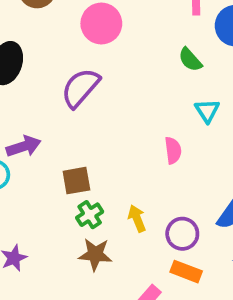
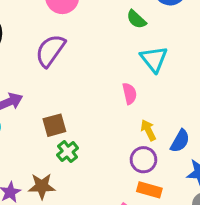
cyan triangle: (207, 111) -> (154, 59), size x1.4
yellow arrow: (137, 219) -> (148, 130), moved
brown star: (95, 254) -> (42, 186), moved

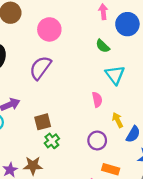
yellow arrow: (148, 130) -> (118, 120), moved
purple circle: (143, 160) -> (97, 140), moved

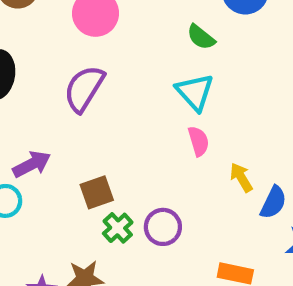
cyan triangle: (115, 75) -> (195, 92), moved
purple circle: (97, 140) -> (163, 227), moved

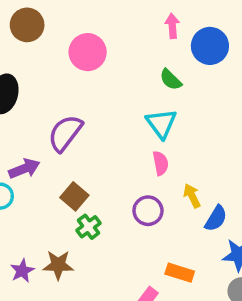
purple semicircle: (84, 89) -> (65, 133), moved
brown square: (97, 192) -> (74, 196), turned -36
purple circle: (163, 227) -> (148, 211), moved

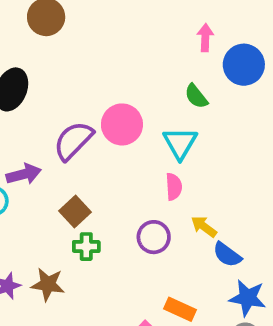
pink circle: (88, 52) -> (122, 124), moved
yellow arrow: (192, 196) -> (204, 227), turned -35
blue semicircle: (216, 218) -> (227, 255), turned 88
green cross: (89, 227) -> (86, 247), turned 30

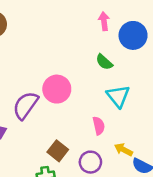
cyan triangle: (180, 143) -> (118, 96), moved
brown square: (75, 212) -> (58, 151), moved

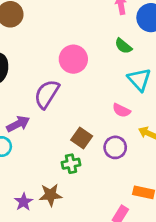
pink circle: (57, 89) -> (73, 59), moved
pink semicircle: (99, 126) -> (121, 110), turned 132

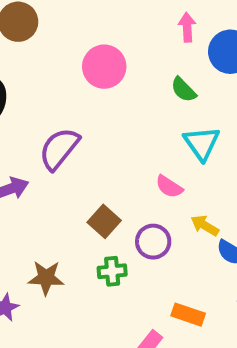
pink circle: (73, 59) -> (104, 67), moved
green cross: (71, 164) -> (112, 271), moved
brown star: (51, 195) -> (46, 278), moved

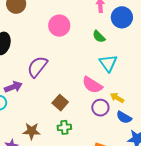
pink semicircle: (169, 187) -> (92, 85), size x1.5
yellow arrow: (205, 226) -> (117, 98), moved
purple circle: (153, 242) -> (100, 108), moved

